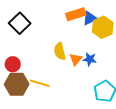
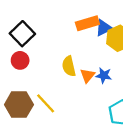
red circle: (13, 64) -> (20, 60), moved
yellow line: (40, 83) -> (46, 103), turned 30

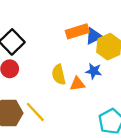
orange triangle: (87, 76) -> (77, 84), turned 42
blue star: (104, 76) -> (94, 71), moved

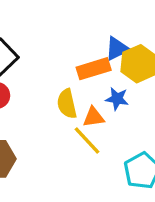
orange rectangle: (77, 31) -> (94, 69), moved
yellow line: (35, 112) -> (87, 141), moved

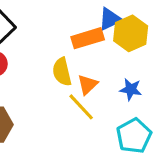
blue star: (117, 99) -> (131, 89), moved
orange triangle: (94, 117) -> (88, 85), turned -35

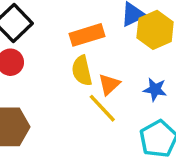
orange rectangle: (88, 38) -> (87, 35), moved

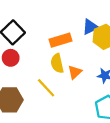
yellow line: (102, 108) -> (46, 88), moved

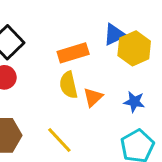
yellow line: (46, 88) -> (59, 140), moved

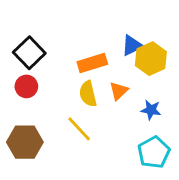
orange triangle: (93, 97) -> (119, 91), moved
yellow line: (59, 140) -> (79, 129), moved

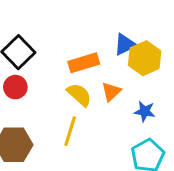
yellow semicircle: (88, 94) -> (79, 95), turned 145
yellow line: (79, 129) -> (70, 131), turned 60

